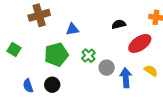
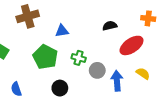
green pentagon: (56, 55) -> (45, 57), turned -30
green cross: (88, 56) -> (79, 58), turned -32
black circle: (52, 85) -> (60, 88), moved

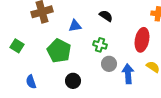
black semicircle: (110, 26) -> (106, 16), moved, turned 48
red ellipse: (132, 45) -> (142, 40), turned -45
green cross: (79, 58) -> (100, 45), moved

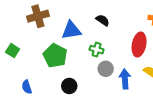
blue triangle: (75, 26) -> (71, 30), size x1.5

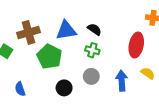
brown cross: (38, 16) -> (28, 32), moved
black semicircle: (103, 20) -> (94, 29), moved
gray circle: (106, 69) -> (91, 76), moved

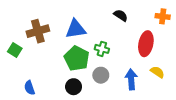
black semicircle: (94, 29) -> (121, 15), moved
green pentagon: (49, 57) -> (77, 58), moved

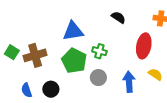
brown cross: (38, 31) -> (35, 55), moved
black circle: (74, 87) -> (51, 89), moved

